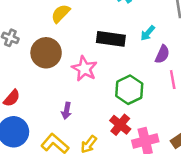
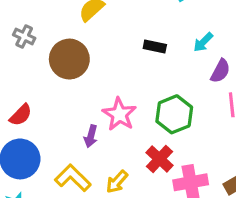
black rectangle: (111, 39) -> (155, 46), size x0.6
pink star: (84, 69) -> (119, 114), moved

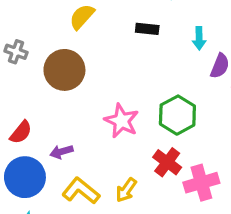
cyan arrow: (203, 42) -> (199, 38), turned -40
black rectangle: (155, 46) -> (147, 29), moved
purple arrow: (91, 136) -> (61, 152), moved, turned 65

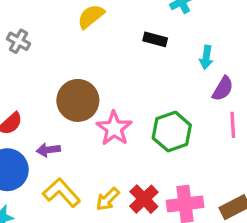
brown circle: (64, 70) -> (78, 100), moved
red cross: (167, 162) -> (144, 199), moved

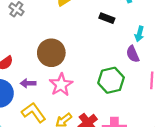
purple semicircle: (223, 89) -> (133, 54), moved, turned 119
pink star: (114, 128) -> (61, 85), moved

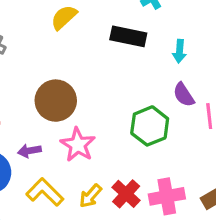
black rectangle: (107, 18) -> (128, 36), size x1.5
purple semicircle: (133, 54) -> (184, 95), moved

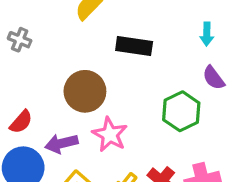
black rectangle: (128, 36) -> (134, 46), moved
purple arrow: (29, 151) -> (61, 143), size x1.4

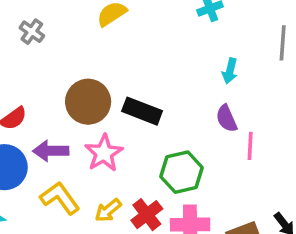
black rectangle: (134, 46) -> (142, 111), moved
green hexagon: (181, 111) -> (182, 172), moved

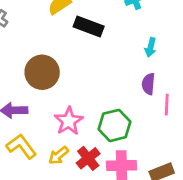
black rectangle: (142, 111) -> (89, 26), moved
purple semicircle: (226, 118) -> (148, 84), turned 30
pink star: (104, 153) -> (69, 121), moved

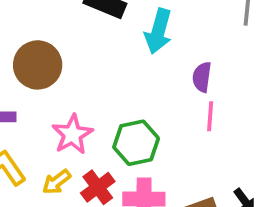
cyan arrow: (151, 47) -> (158, 31), moved, size x1.6
purple semicircle: (148, 84) -> (202, 77), moved

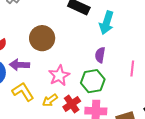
purple semicircle: (202, 77) -> (100, 55), moved

